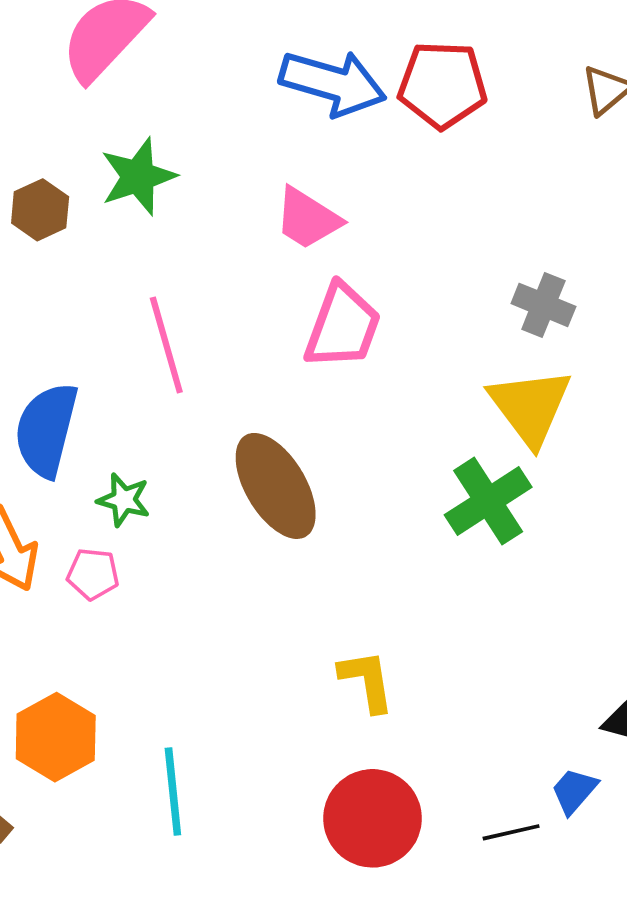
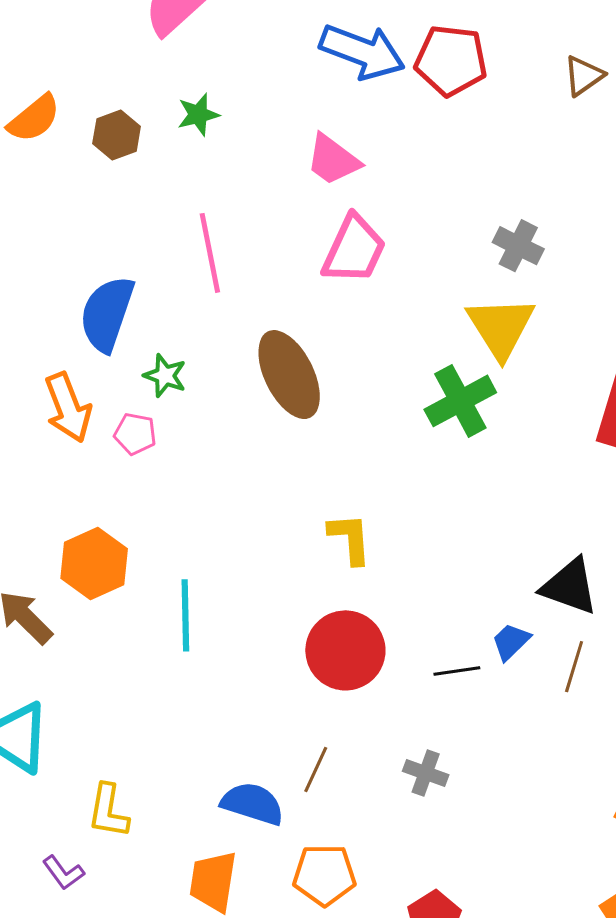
green star: (138, 177) -> (198, 115), size x0.7

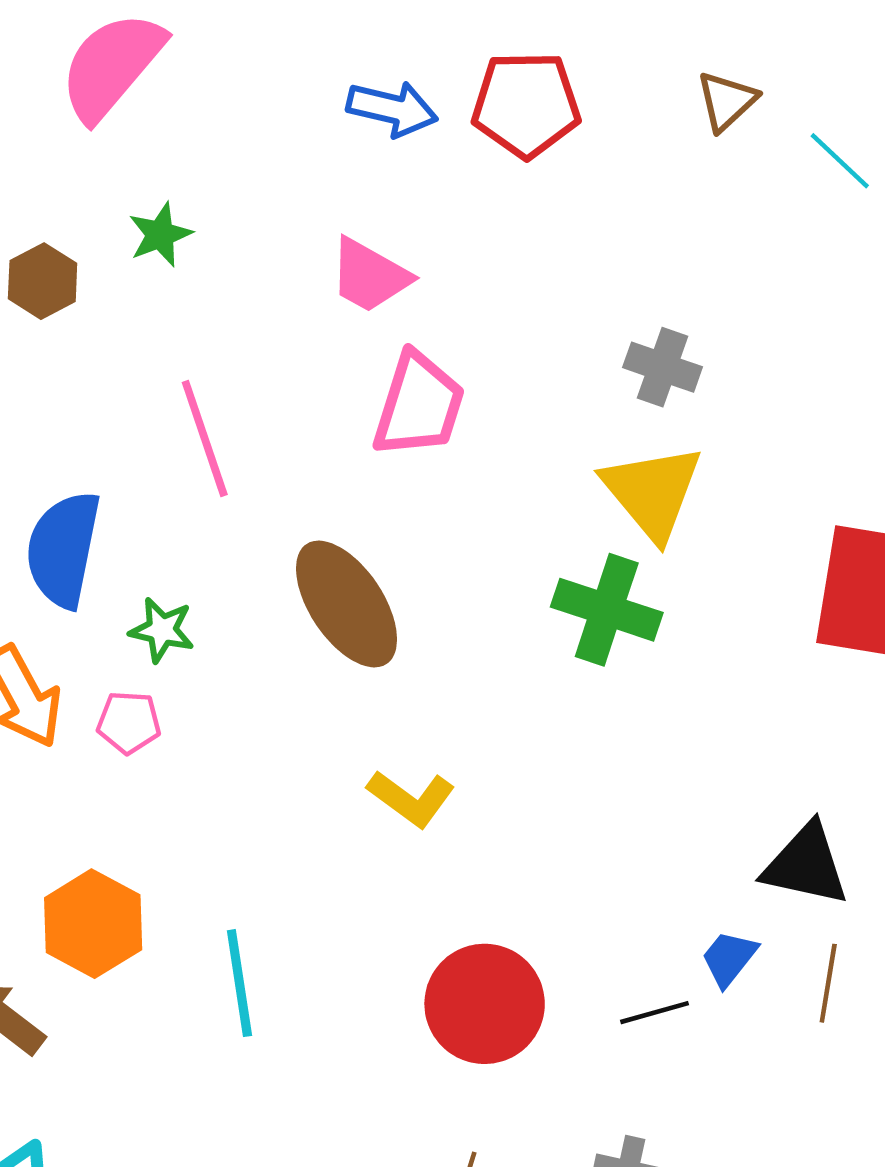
blue arrow: (362, 52) -> (392, 109), size x0.7
green cross: (460, 401) -> (607, 610), turned -36
yellow L-shape: (350, 539) -> (411, 798), moved, turned 138

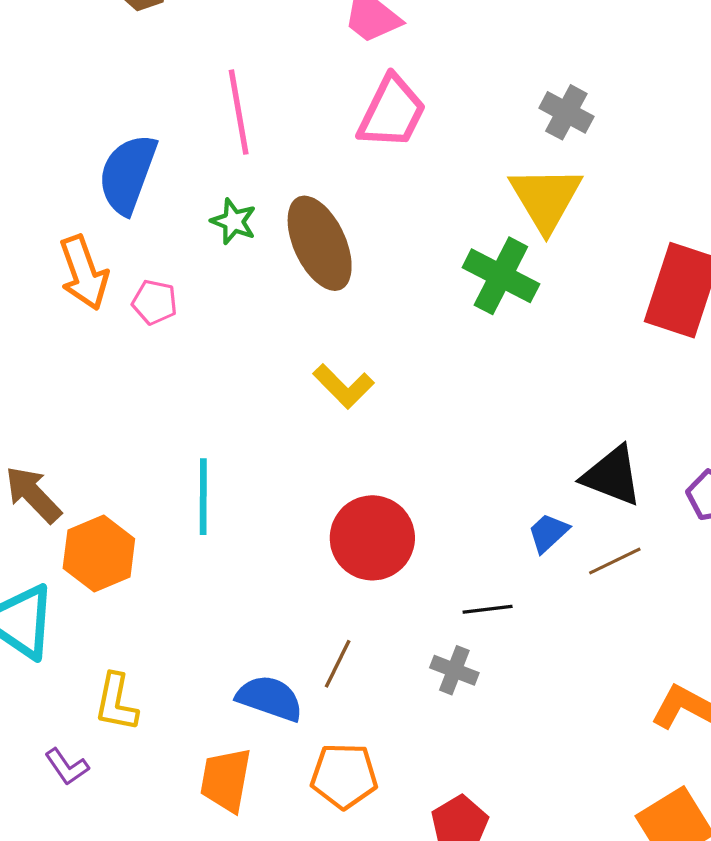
green star: (162, 630) -> (234, 221), moved
orange hexagon: (93, 924) -> (99, 553), moved
brown line: (828, 983) -> (615, 561), turned 46
black line: (654, 1013) -> (488, 609), moved

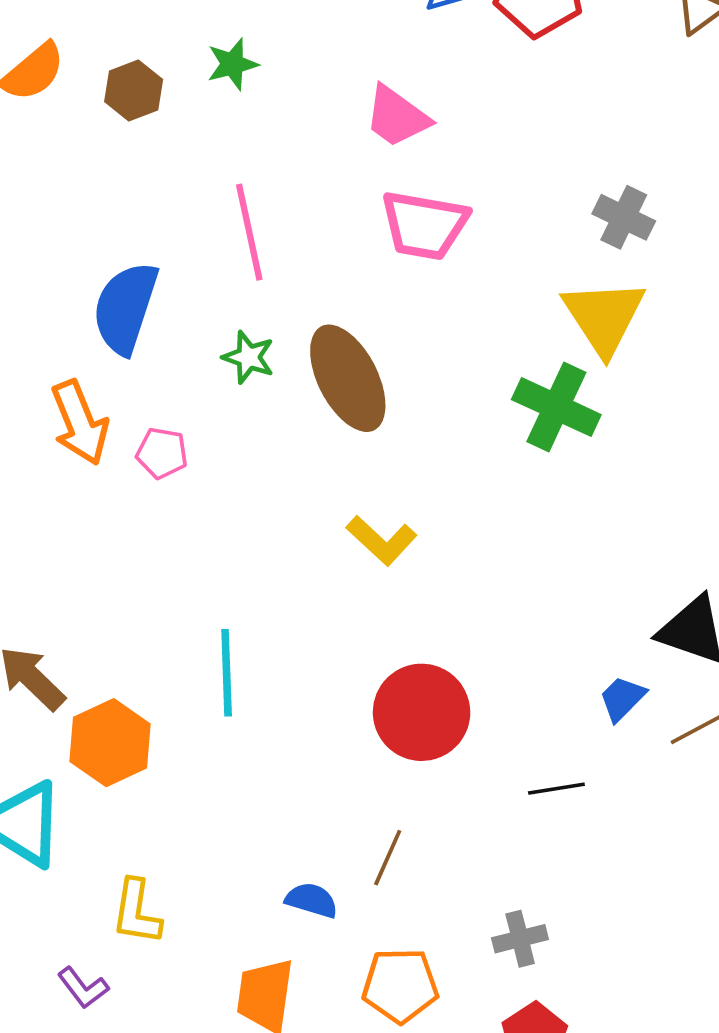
pink trapezoid: (392, 112) -> (424, 225), turned 76
gray cross: (454, 670) -> (520, 939), moved, turned -33
blue semicircle: (270, 698) -> (312, 900), size x0.7

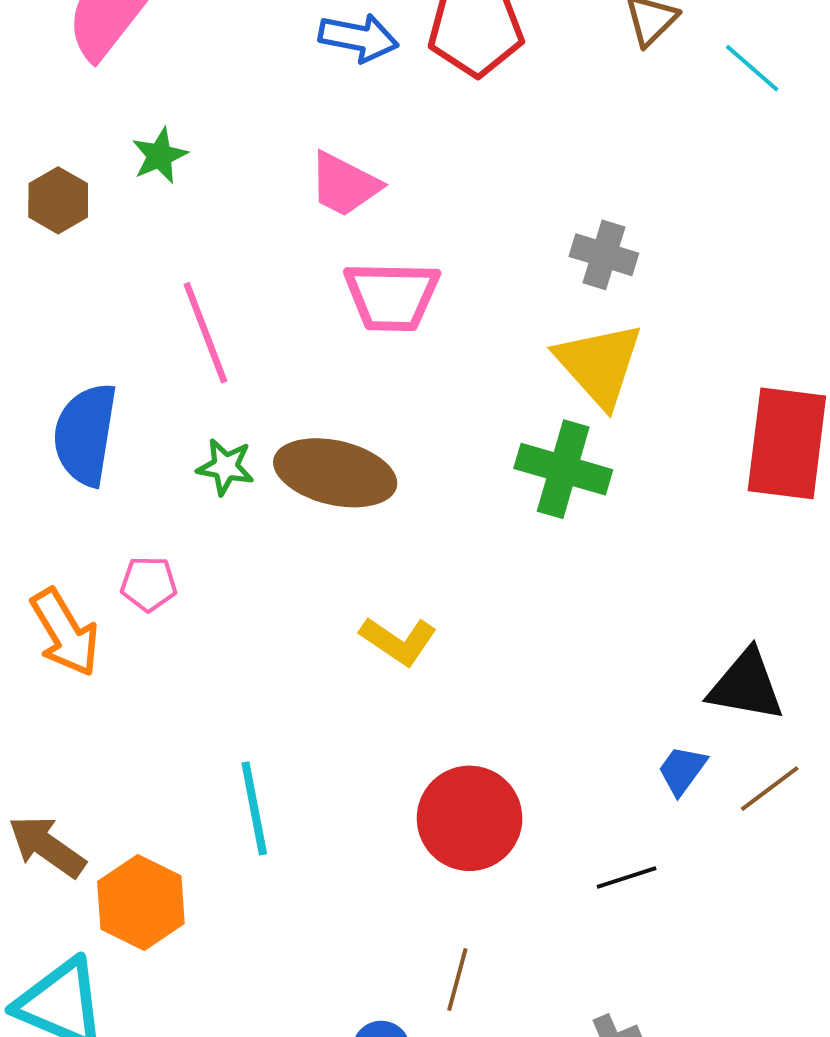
brown ellipse: (348, 378) -> (335, 473), turned -41
orange arrow: (80, 423) -> (65, 633), moved

